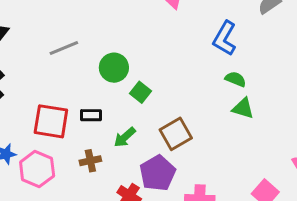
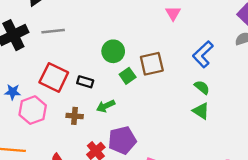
gray line: (64, 48) -> (53, 31), moved
brown square: (176, 134) -> (152, 64), moved

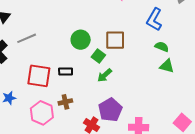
brown square: (152, 64) -> (115, 40), turned 30
green arrow: (106, 106) -> (105, 75), moved
pink hexagon: (33, 110) -> (42, 113), moved

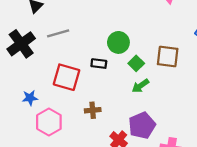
brown square: (115, 40) -> (168, 57), moved
black rectangle: (66, 72) -> (99, 64), moved
pink hexagon: (42, 113) -> (49, 122), moved

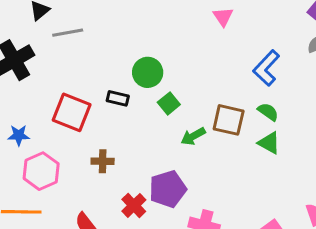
gray line: (58, 33) -> (68, 33), moved
brown square: (168, 57) -> (229, 120), moved
green arrow: (140, 86) -> (193, 136), moved

